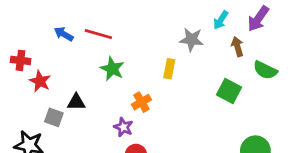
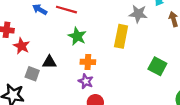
yellow rectangle: (169, 69) -> (121, 36), size x1.5
green square: (229, 91) -> (157, 66), moved
orange cross: (141, 102) -> (88, 62), moved, turned 32

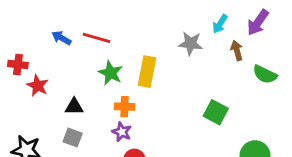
yellow rectangle: (121, 36) -> (147, 72), moved
gray square: (32, 74) -> (73, 137), moved

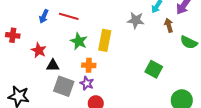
blue arrow: (61, 38) -> (44, 16), turned -96
red star: (38, 86) -> (39, 50), moved
gray square: (73, 137) -> (64, 86), moved, size x1.5

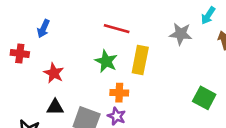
blue arrow: (44, 16) -> (43, 29), moved
red line: (69, 16) -> (117, 29), moved
black triangle: (53, 65) -> (55, 107), moved

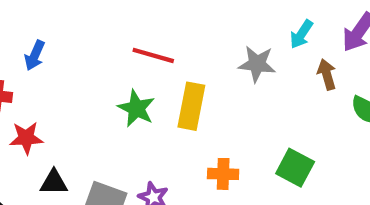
red star: (54, 73) -> (26, 138), moved, turned -30
orange cross: (119, 93) -> (223, 174), moved

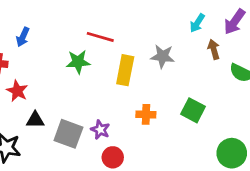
gray star: (257, 64) -> (163, 56), moved
green star: (136, 108) -> (78, 62), moved, turned -30
red star: (26, 138) -> (17, 91), turned 30

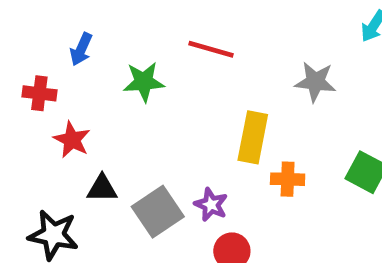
green star: (78, 62) -> (144, 82), moved
yellow rectangle: (125, 70) -> (253, 137), moved
gray square: (68, 134) -> (158, 212), turned 36

